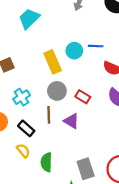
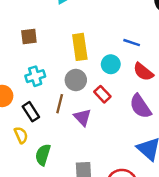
cyan circle: (74, 51) -> (111, 64), moved

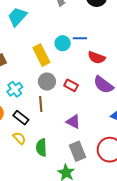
cyan circle: (111, 64) -> (63, 43), moved
purple triangle: (82, 117) -> (73, 122), moved

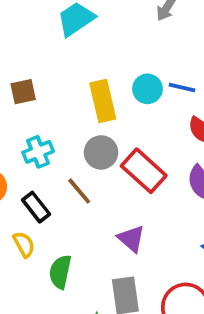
red rectangle: (71, 85) -> (144, 171), size x1.6
brown line: (41, 104) -> (79, 191), turned -49

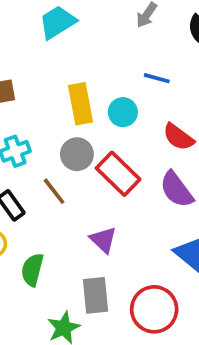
blue line: (182, 87) -> (157, 78), moved
cyan circle: (147, 89) -> (123, 112), moved

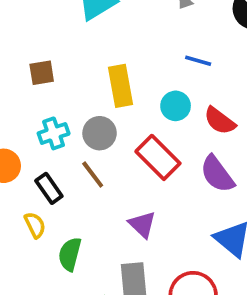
cyan circle: (123, 112) -> (176, 106), moved
gray circle: (77, 154) -> (100, 133), moved

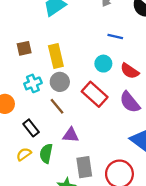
yellow rectangle: (120, 86) -> (56, 56), moved
black rectangle: (49, 188) -> (31, 128), moved
purple triangle: (142, 224) -> (71, 135), moved, turned -36
yellow semicircle: (35, 225) -> (24, 154), moved, turned -96

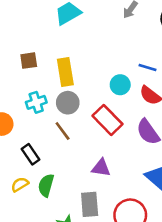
blue line: (115, 37) -> (148, 67), moved
purple triangle: (71, 135) -> (101, 168), moved

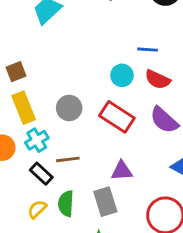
yellow rectangle: (65, 72) -> (24, 108), moved
cyan cross: (36, 102) -> (37, 140), moved
brown line: (63, 131) -> (68, 159), moved, turned -48
gray rectangle: (90, 204) -> (105, 202), moved

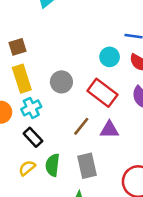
brown line: (68, 159) -> (81, 126), moved, turned -48
purple triangle: (122, 171) -> (109, 130), moved

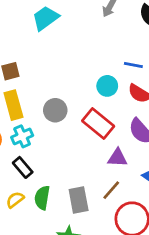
brown line: (81, 126) -> (111, 190), moved
purple triangle: (109, 130) -> (117, 158), moved

